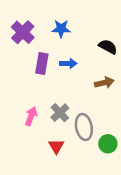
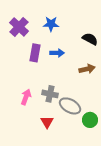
gray cross: (60, 113) -> (50, 94), turned -35
gray ellipse: (84, 127) -> (70, 106), turned -50

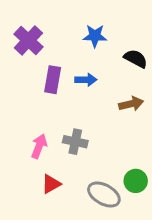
blue star: (51, 24) -> (95, 36), moved
gray ellipse: (70, 106) -> (104, 195), moved
red triangle: (47, 122) -> (51, 184), moved, turned 32

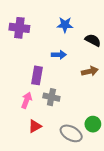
purple cross: (28, 40) -> (19, 28), turned -36
purple rectangle: (53, 80) -> (37, 75), moved

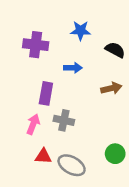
purple cross: (19, 28) -> (36, 45), moved
red triangle: (35, 126) -> (43, 156), turned 32
gray ellipse: (71, 133) -> (72, 165), moved

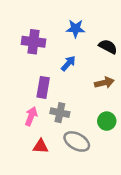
blue arrow: (73, 68) -> (68, 63), turned -49
green circle: (115, 154) -> (107, 121), moved
gray ellipse: (72, 165) -> (77, 141), moved

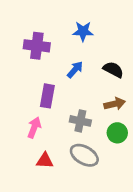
black semicircle: (108, 47) -> (113, 70), moved
brown arrow: (104, 83) -> (115, 104), moved
gray cross: (60, 113) -> (80, 121), moved

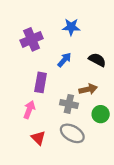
purple cross: (37, 46) -> (32, 39), turned -30
brown arrow: (115, 104) -> (88, 89), moved
red triangle: (45, 161) -> (38, 138), turned 42

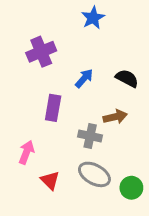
blue star: (71, 27) -> (93, 18), moved, turned -30
pink arrow: (29, 110) -> (26, 152), moved
green circle: (101, 114) -> (131, 188), moved

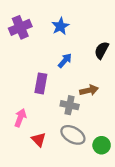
blue star: (93, 18) -> (60, 26), moved
purple cross: (41, 52) -> (20, 27), moved
black semicircle: (127, 78) -> (102, 50), moved, turned -90

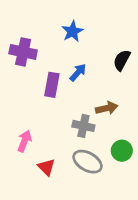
purple cross: (20, 27) -> (23, 52), moved, turned 35
purple rectangle: (41, 83) -> (52, 85), moved
green circle: (102, 145) -> (122, 151), moved

